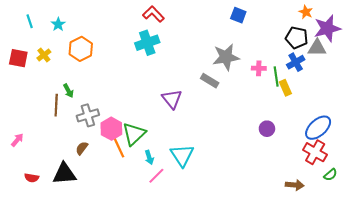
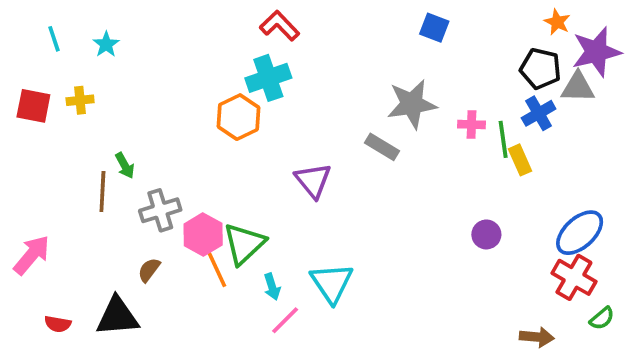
orange hexagon: (81, 49) -> (239, 117), moved
yellow cross: (44, 55) -> (80, 100), turned 32
pink arrow: (17, 140) -> (32, 255), size x1.6

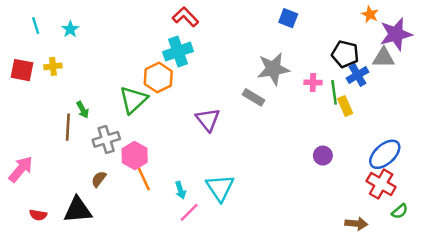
black pentagon: (540, 69) -> (345, 54), moved
green triangle: (244, 244) -> (133, 100), moved

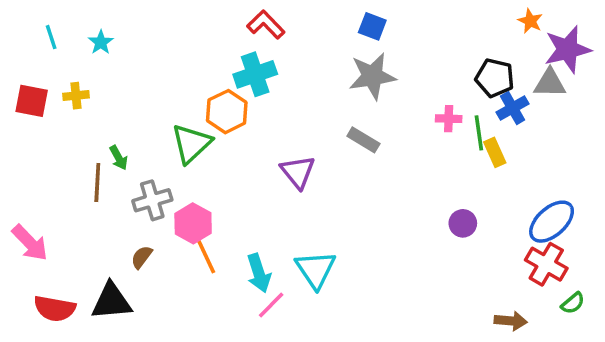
blue square: (288, 18) -> (372, 26), moved
gray star: (273, 69) -> (372, 76), moved
pink arrow: (21, 169) -> (30, 243), turned 96
cyan arrow: (180, 190) -> (259, 273), size x1.5
red semicircle: (38, 215) -> (55, 309), size x1.6

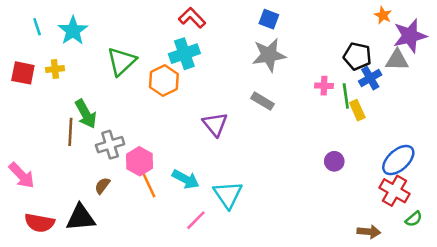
cyan star: (101, 42) -> (73, 31), size x1.6
green triangle: (191, 143) -> (122, 61), moved
green arrow: (119, 158) -> (86, 114), size x1.6
cyan arrow: (259, 273) -> (186, 179), moved, turned -44

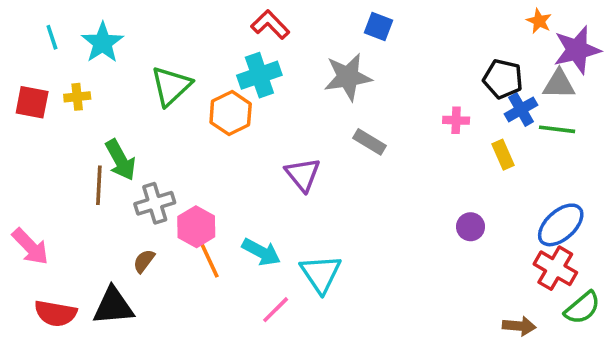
gray star: (269, 55) -> (348, 77), moved
green line: (346, 96) -> (557, 129), moved, turned -75
green semicircle: (414, 219) -> (582, 308), size x1.5

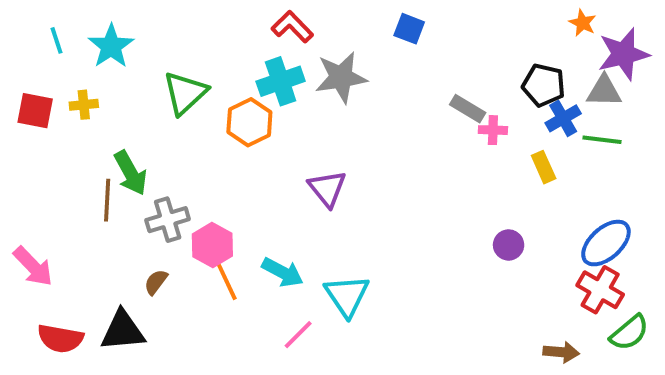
gray star: (348, 77) -> (341, 77), moved
gray rectangle: (369, 142) -> (468, 109), moved

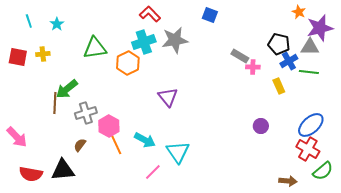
cyan star: (111, 46) -> (57, 24), size x0.6
green triangle: (185, 93) -> (95, 48), turned 35
green arrow: (131, 173) -> (67, 89), turned 80

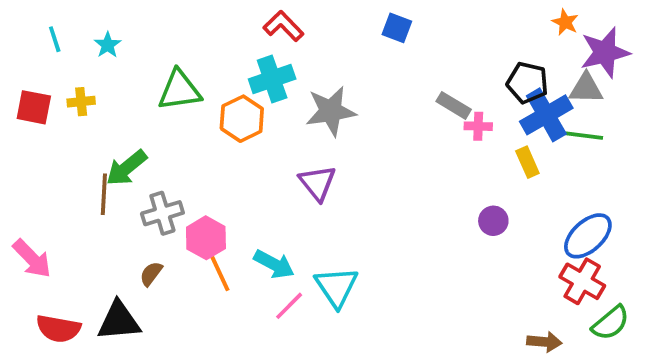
gray star: (175, 40) -> (331, 111), moved
blue cross: (289, 61) -> (546, 115), size x1.5
purple circle: (261, 126) -> (493, 221), moved
pink line: (153, 172) -> (289, 306), moved

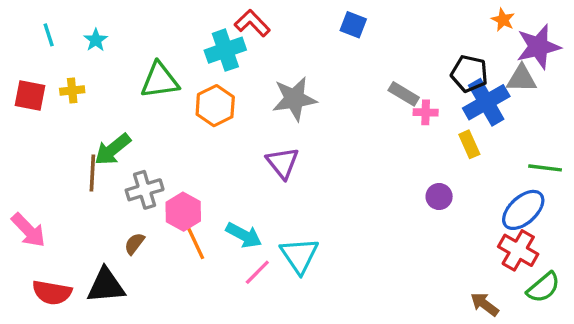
cyan cross: (272, 79) -> (225, 50), moved
green line: (584, 136) -> (545, 168), moved
brown arrow: (544, 342) -> (485, 304), turned -148

